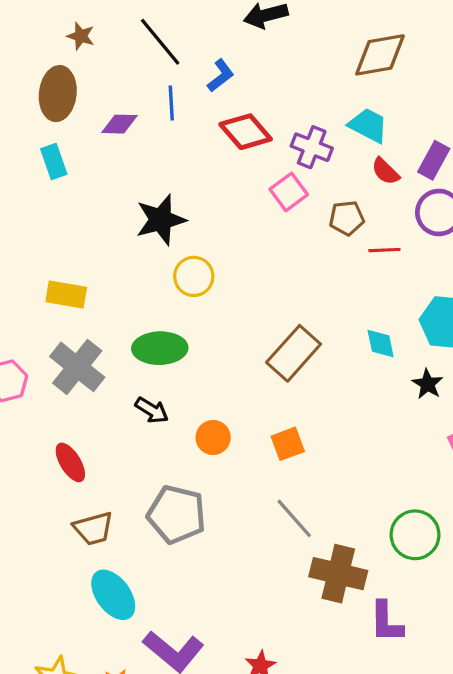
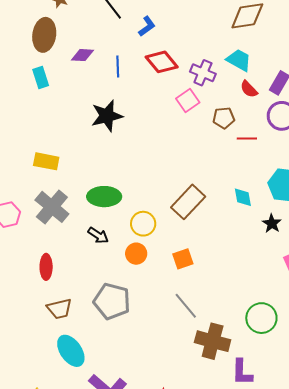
blue line: (171, 103) -> (118, 66), moved
yellow circle: (194, 276) -> (143, 224), moved
red ellipse: (70, 462) -> (46, 267), turned 30

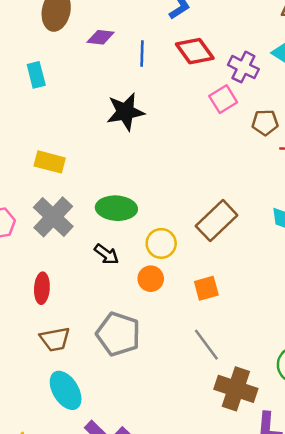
cyan rectangle: (41, 77) -> (36, 75), moved

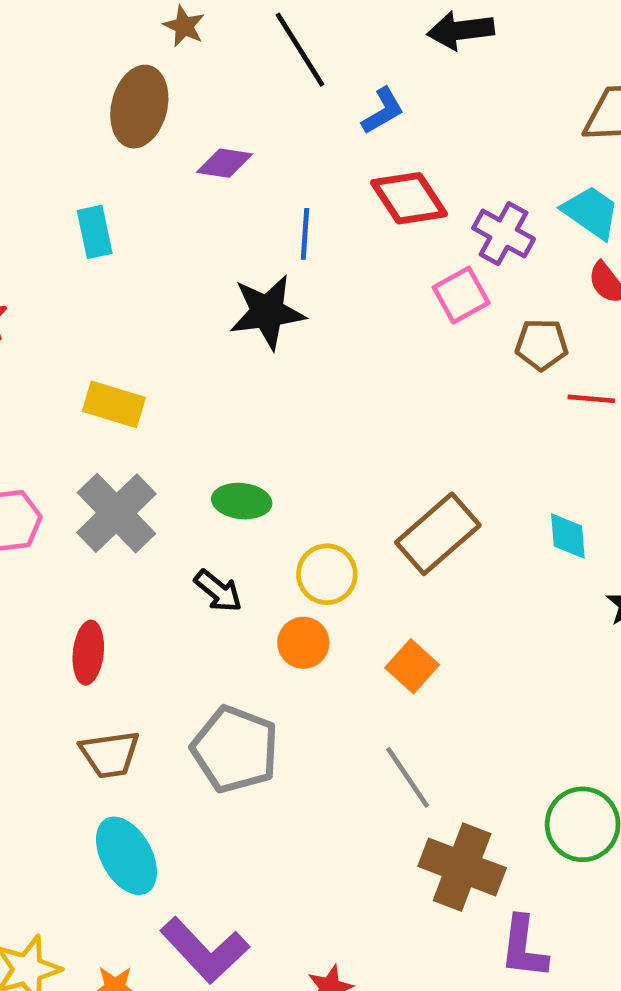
blue line: (142, 53) -> (305, 234), moved
green ellipse: (116, 208) -> (242, 501), size x0.7
orange square: (206, 288) -> (412, 666), turned -35

